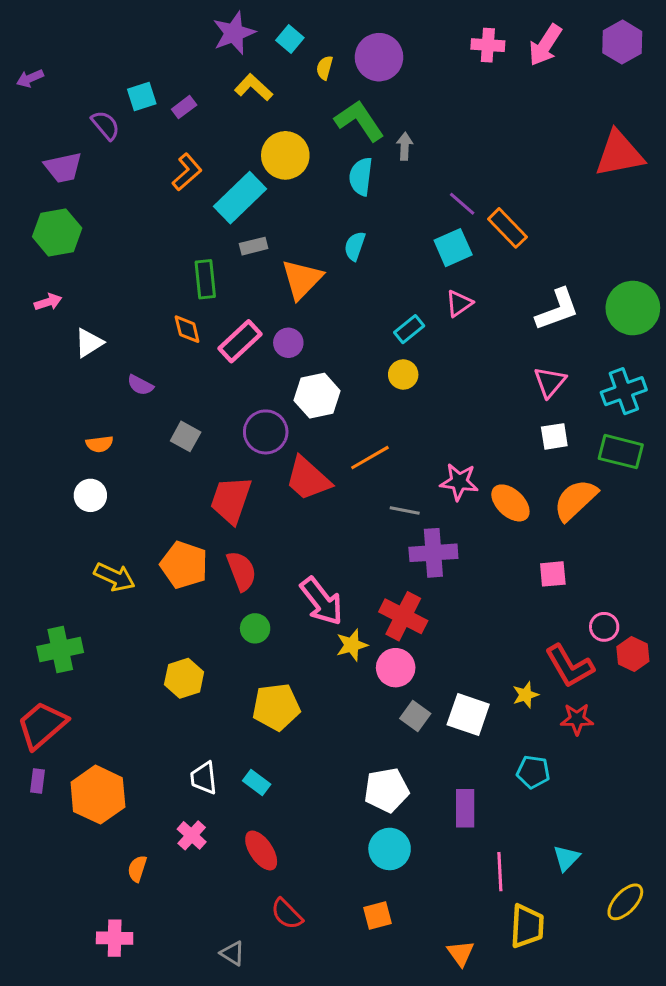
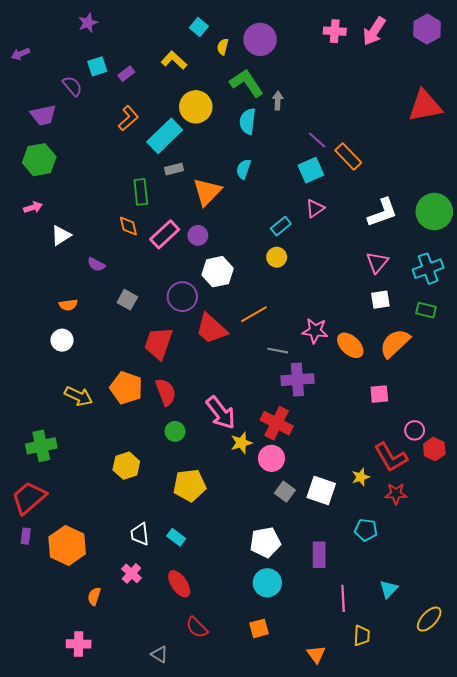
purple star: (234, 33) -> (88, 23), moved, size x0.7
green rectangle: (621, 452) -> (426, 310), size x0.7
yellow trapezoid: (527, 926) -> (362, 636), size x0.7

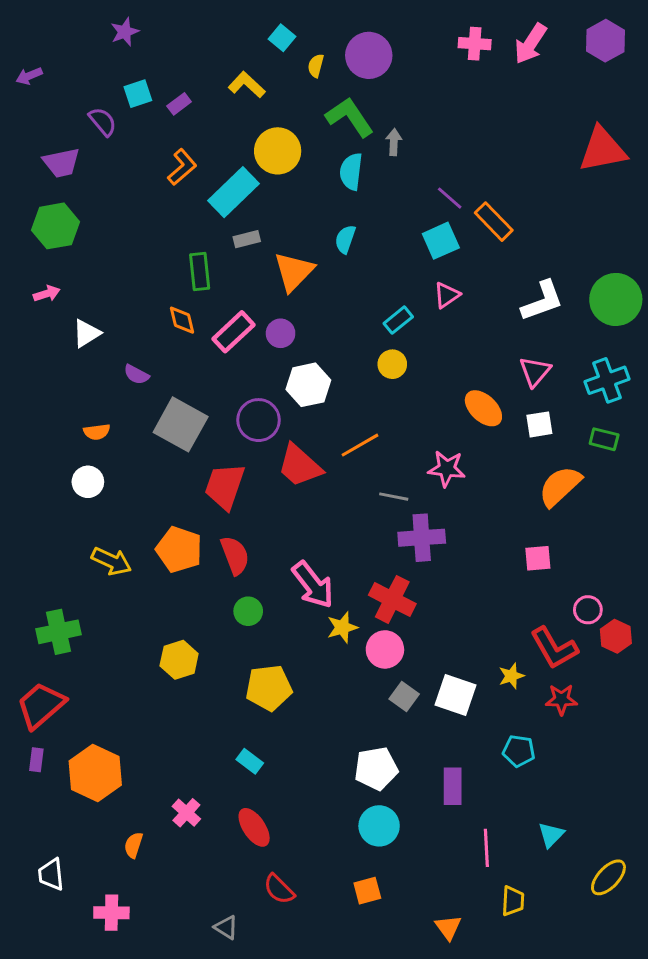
gray square: (127, 300) -> (181, 424), size x1.8
orange ellipse: (350, 345) -> (483, 408), moved
white trapezoid: (140, 534) -> (51, 874), moved

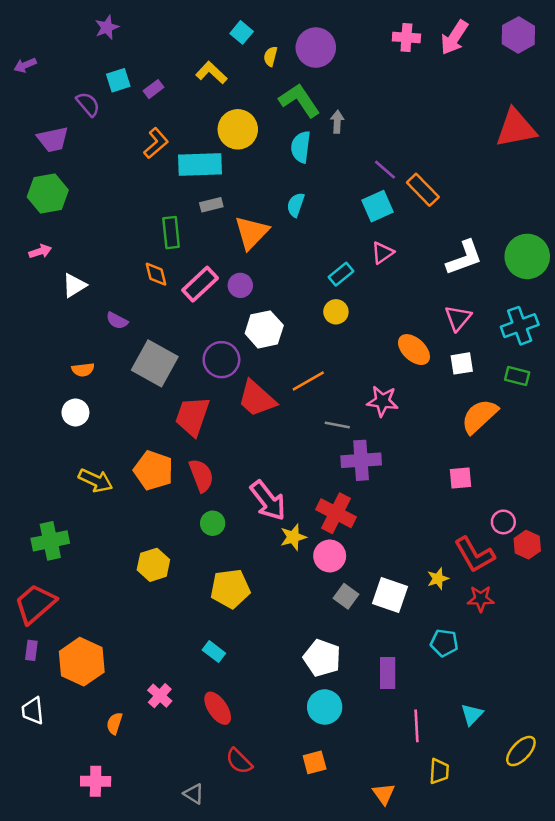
cyan rectangle: (233, 192) -> (200, 165), turned 42
white pentagon: (376, 769) -> (322, 658), turned 30
white trapezoid: (51, 874) -> (33, 711), moved

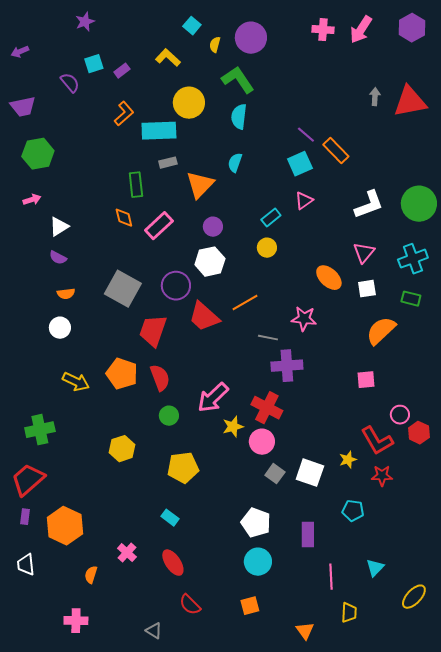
gray arrow: (337, 122) -> (375, 97), moved
purple trapezoid: (53, 139) -> (23, 107), moved
purple circle: (240, 285) -> (213, 227), moved
purple semicircle: (117, 321) -> (58, 258), moved
pink arrow: (268, 501) -> (213, 398), turned 84

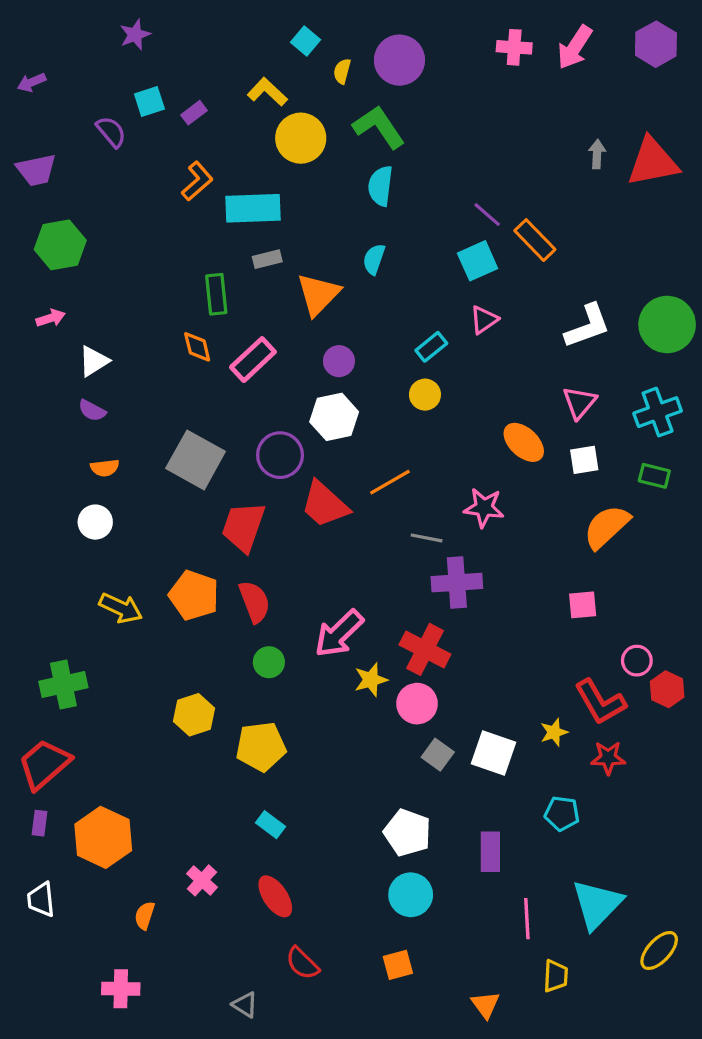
yellow circle: (189, 103) -> (301, 138), moved
yellow pentagon: (183, 468) -> (261, 747), moved
cyan triangle: (375, 568) -> (597, 904), size x1.8

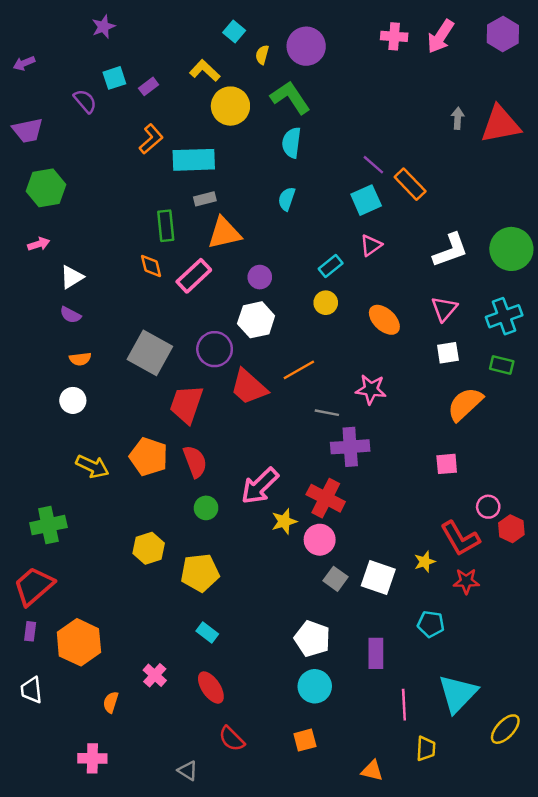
orange triangle: (318, 294) -> (224, 233), moved, turned 33
orange ellipse: (524, 442) -> (384, 320), moved
orange triangle: (486, 1005) -> (372, 771), turned -40

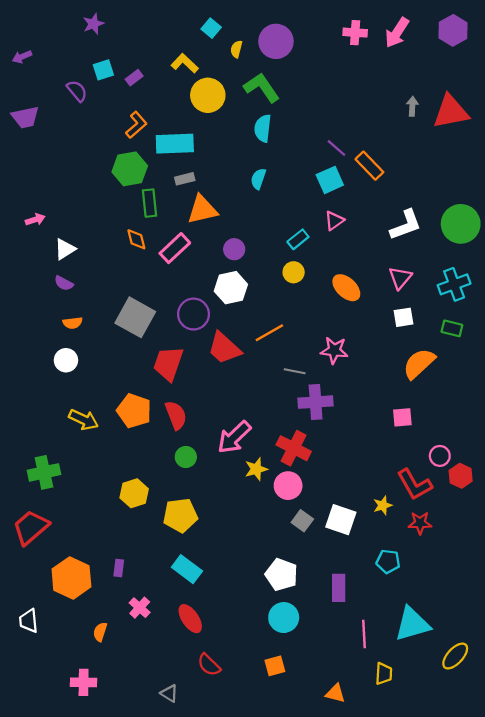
green hexagon: (46, 188) -> (130, 169), moved
purple rectangle: (30, 631) -> (119, 568), moved
cyan rectangle: (207, 633) -> (187, 569), size x1.5
cyan triangle: (458, 694) -> (412, 624), turned 30

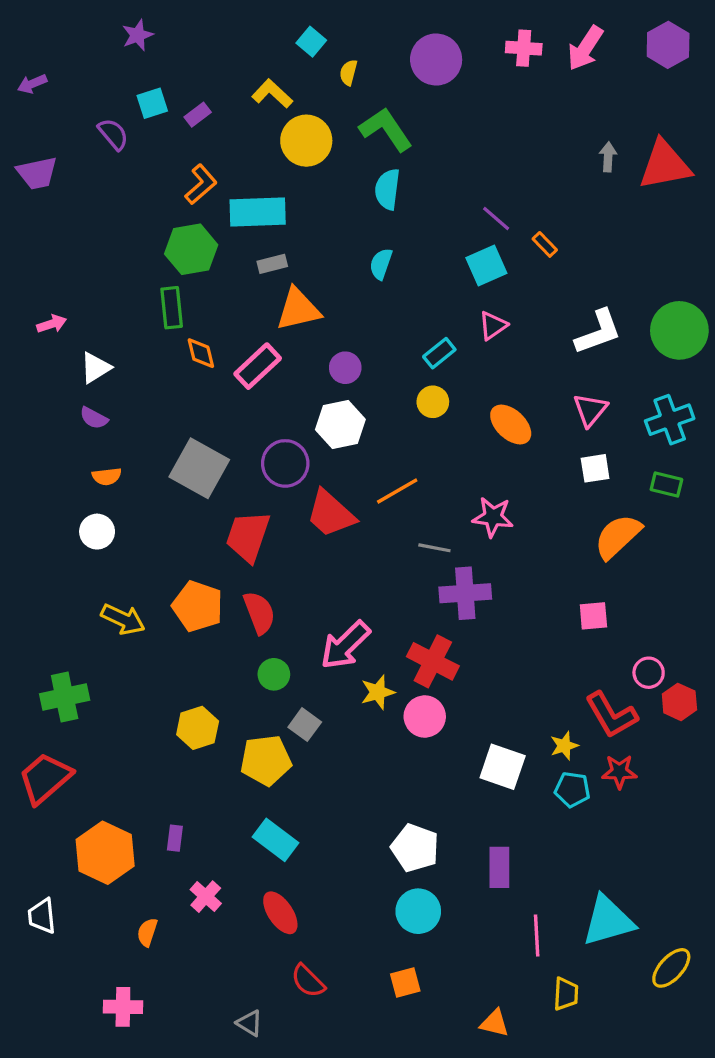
purple circle: (276, 41) -> (436, 60), moved
orange rectangle: (369, 166) -> (545, 244), size x0.6
green rectangle: (150, 203) -> (172, 308), moved
gray square: (302, 521) -> (305, 725), moved
cyan pentagon: (388, 561) -> (572, 789), moved

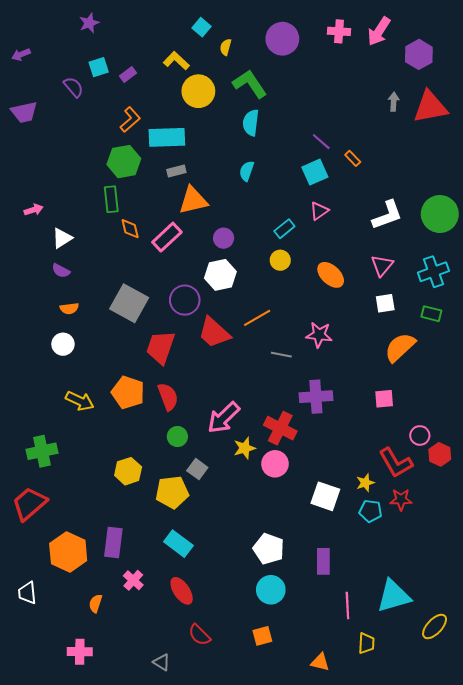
purple hexagon: (668, 45) -> (419, 54), moved
purple cross: (465, 593) -> (316, 397), moved
purple rectangle: (175, 838) -> (113, 543), size x1.8

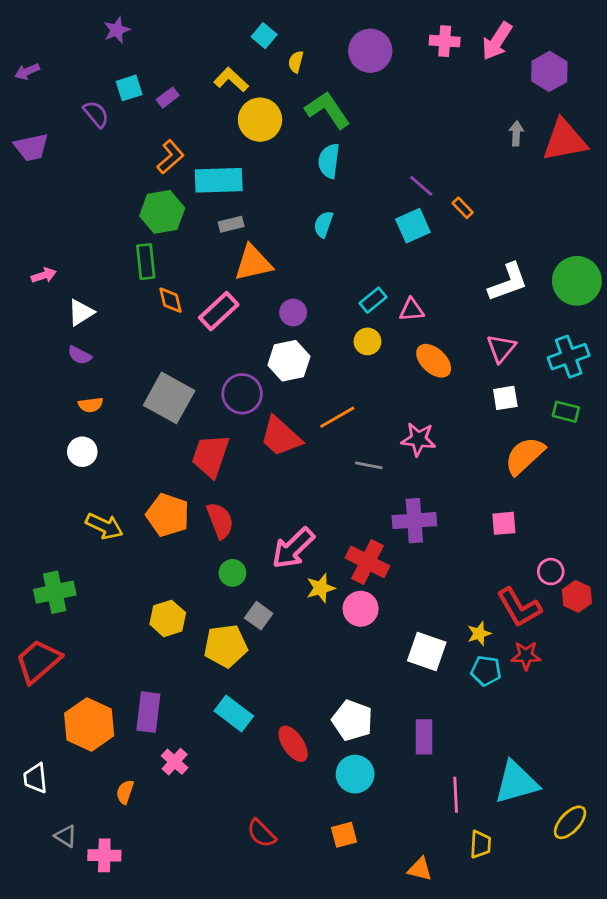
pink triangle: (319, 211) -> (412, 310), moved, turned 30
red ellipse: (182, 591) -> (293, 744), moved
gray triangle: (162, 662) -> (66, 836), moved

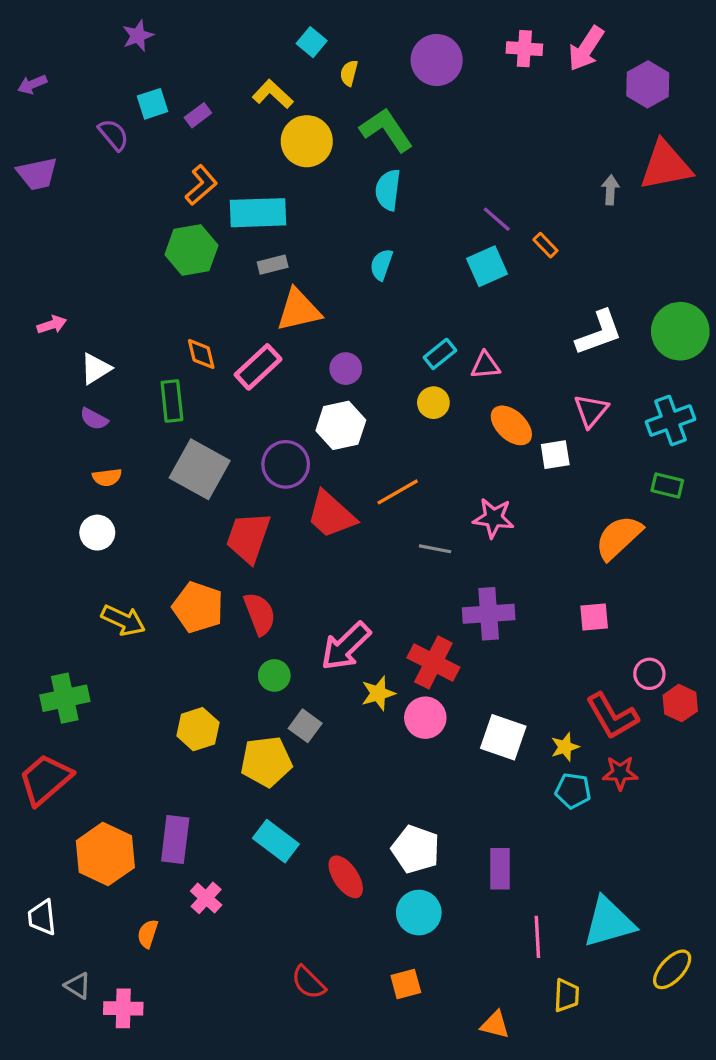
gray arrow: (516, 133) -> (610, 190), moved
green rectangle: (146, 262) -> (172, 401), moved
white square: (505, 398) -> (555, 455), moved
white square: (427, 651) -> (503, 737), moved

